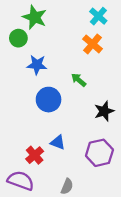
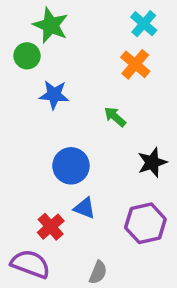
blue circle: (49, 100) -> (71, 166), moved

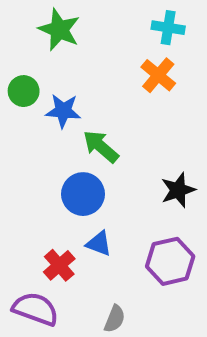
cyan cross: (144, 24) -> (168, 28), turned -32
green circle: (27, 56) -> (24, 91), moved
green arrow: (115, 117) -> (101, 146), moved, size x1.4

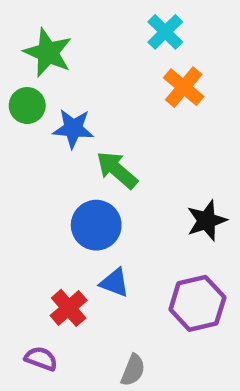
cyan cross: (168, 28) -> (165, 32), moved, turned 36
green star: (59, 30) -> (48, 53), moved
purple semicircle: (35, 309) -> (41, 359), size x0.6

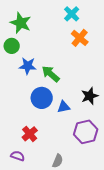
blue star: (73, 129) -> (28, 66), moved
blue triangle: (115, 283) -> (64, 107), moved, turned -32

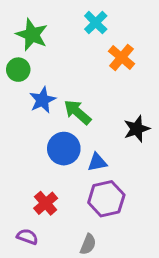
cyan cross: (72, 14) -> (96, 23), moved
blue star: (28, 66) -> (43, 100), turned -30
black star: (90, 96) -> (137, 129), moved
purple hexagon: (86, 132) -> (106, 199), moved

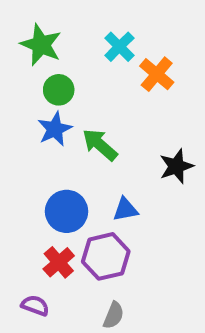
cyan cross: (96, 23) -> (119, 47), moved
green circle: (18, 70) -> (59, 90), moved
blue circle: (64, 149) -> (67, 211), moved
purple hexagon: (106, 199) -> (106, 256), moved

